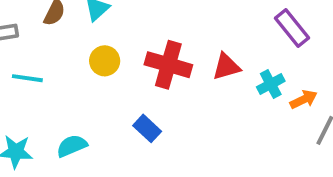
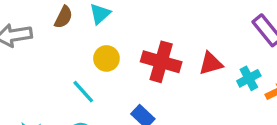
cyan line: (27, 78) -> (83, 92), moved, turned 40

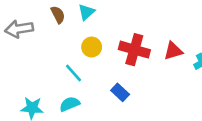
brown semicircle: (63, 17) -> (58, 15), turned -54

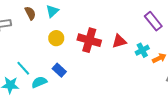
cyan line: (73, 73) -> (23, 68), moved
blue rectangle: (120, 92) -> (59, 70), moved

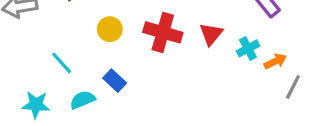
red triangle: (119, 41) -> (211, 34), turned -35
cyan line: (23, 68) -> (62, 63), moved

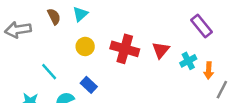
orange arrow: (275, 61) -> (209, 70), turned 119

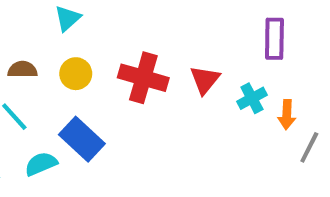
brown semicircle: (54, 17) -> (22, 70), moved, turned -63
purple rectangle: (201, 26) -> (274, 39), turned 40
blue rectangle: (89, 85) -> (82, 139), size x1.5

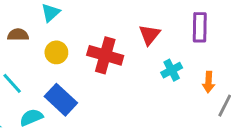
brown semicircle: (22, 70) -> (18, 35), moved
red triangle: (205, 80) -> (149, 35), moved
cyan cross: (252, 98) -> (172, 70), moved

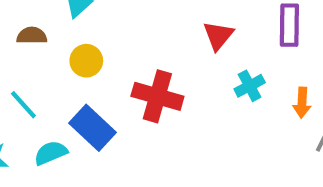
red cross: (105, 55) -> (157, 96), moved

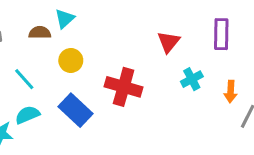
brown semicircle: (32, 36) -> (40, 33), moved
cyan line: (23, 105) -> (24, 79), moved
cyan semicircle: (51, 153) -> (27, 115), moved

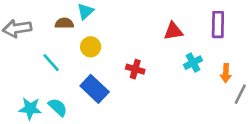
red triangle: (169, 42) -> (173, 31), turned 42
red cross: (124, 87) -> (135, 69), size x0.6
cyan semicircle: (27, 115) -> (58, 107), moved, turned 66

